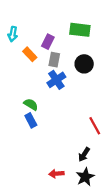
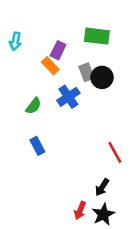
orange rectangle: (30, 54) -> (50, 66), moved
gray rectangle: (54, 60) -> (87, 72), moved, turned -32
green semicircle: (31, 104) -> (34, 106), moved, turned 96
red arrow: (56, 174) -> (80, 211), moved, turned -64

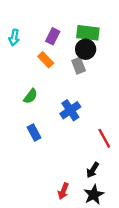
purple rectangle: (58, 50) -> (53, 36), moved
black circle: (102, 77) -> (86, 49), moved
blue cross: (68, 97) -> (70, 110), moved
red arrow: (80, 211) -> (63, 191), moved

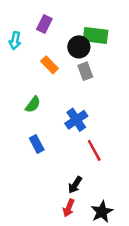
purple rectangle: (53, 36) -> (44, 24), moved
black circle: (86, 49) -> (79, 47), moved
red line: (104, 138) -> (94, 150), moved
black arrow: (93, 170) -> (75, 185), moved

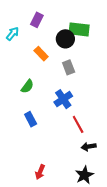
cyan arrow: (15, 41) -> (13, 34), turned -152
gray rectangle: (85, 71) -> (69, 67), moved
black arrow: (75, 185) -> (89, 147), moved, turned 48
red arrow: (69, 208) -> (40, 172), moved

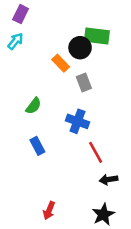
purple rectangle: (37, 20) -> (21, 14), moved
orange rectangle: (41, 54) -> (61, 63), moved
blue cross: (63, 99) -> (77, 121), turned -36

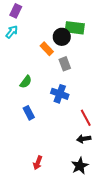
red line: (96, 152) -> (86, 118), moved

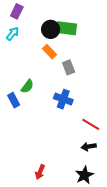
green rectangle: (75, 28) -> (66, 28), moved
black circle: (62, 37) -> (51, 29), moved
blue rectangle: (29, 113) -> (14, 100), moved
red line: (86, 118) -> (91, 124), turned -30

